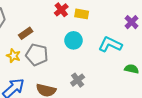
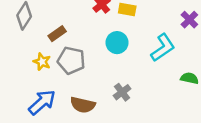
cyan L-shape: (110, 44) -> (163, 48), turned 120

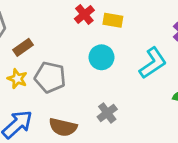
brown rectangle: (57, 34) -> (23, 47), moved

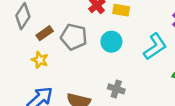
gray pentagon: (50, 77) -> (74, 37), moved
gray cross: (107, 113) -> (116, 89), turned -35

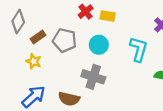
cyan L-shape: (155, 47) -> (139, 49), turned -40
gray cross: (116, 89) -> (93, 77), moved, size x1.5

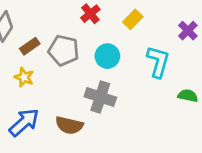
yellow rectangle: (108, 16) -> (133, 19), moved, turned -56

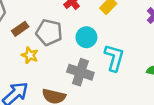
cyan L-shape: (158, 62) -> (114, 58), moved
yellow star: (24, 77) -> (30, 55), moved

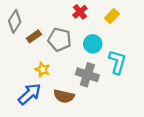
yellow star: (30, 55) -> (42, 69), moved

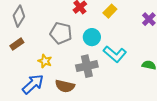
brown rectangle: (34, 36) -> (17, 44), moved
cyan L-shape: (117, 62) -> (115, 54), turned 115
gray cross: (87, 75) -> (87, 66), turned -30

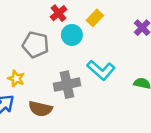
cyan circle: (92, 37) -> (72, 35), moved

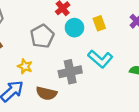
yellow rectangle: (95, 18) -> (99, 23), moved, turned -64
gray pentagon: (36, 45) -> (42, 36), turned 30

